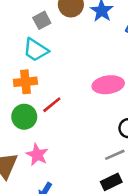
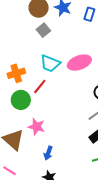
gray square: (42, 20) -> (43, 30), moved
cyan trapezoid: (36, 50) -> (50, 63), moved

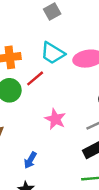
pink star: (37, 127) -> (55, 119), moved

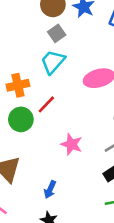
cyan trapezoid: (53, 53) -> (53, 62), moved, turned 105

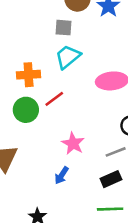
gray square: (57, 33) -> (63, 28), moved, turned 30
blue arrow: (50, 190) -> (62, 175), moved

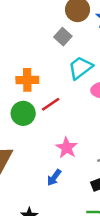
gray square: (63, 28) -> (63, 37), turned 35
cyan trapezoid: (68, 57) -> (80, 68), moved

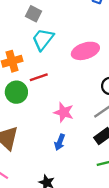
cyan trapezoid: (80, 68) -> (43, 39), moved
red line: (51, 104) -> (39, 77), turned 30

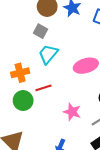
pink star: (64, 112) -> (72, 112), moved

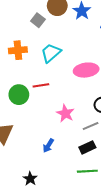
gray square: (40, 31) -> (38, 20), moved
orange cross: (20, 73) -> (18, 50), moved

